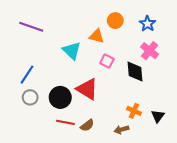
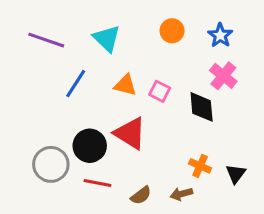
orange triangle: (97, 36) -> (125, 85), moved
cyan triangle: (72, 51) -> (107, 39), moved
blue line: (27, 75) -> (76, 84), moved
gray circle: (30, 97) -> (51, 164), moved, size x1.5
brown semicircle: (87, 125) -> (141, 195), moved

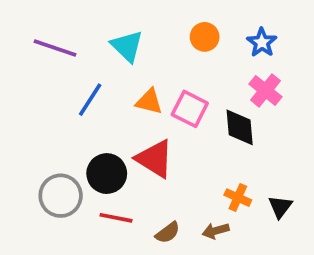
pink square: (160, 91) -> (190, 109), size x1.4

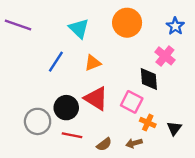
orange circle: (205, 37) -> (127, 23), size x1.6
blue star: (262, 42) -> (175, 26), moved
purple line: (55, 48) -> (18, 25), moved
orange triangle: (149, 102) -> (93, 63), turned -36
pink square: (190, 109) -> (132, 102), moved

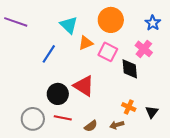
orange triangle: (93, 63) -> (86, 43), moved
pink square: (132, 102) -> (108, 52), moved
gray circle: (38, 121) -> (33, 119), moved

